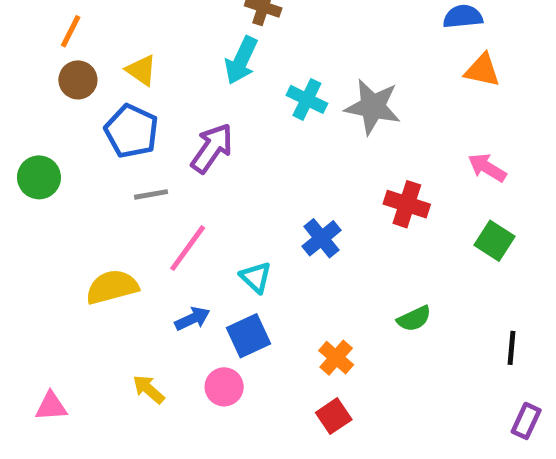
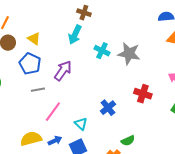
yellow semicircle: (112, 287) -> (31, 139), moved
green semicircle: (414, 319) -> (128, 141), moved

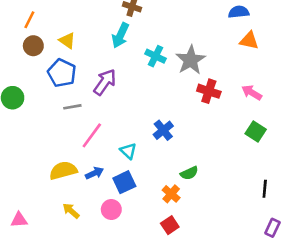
gray star: (129, 54) -> (191, 60), turned 30
red cross: (143, 94) -> (209, 91), moved

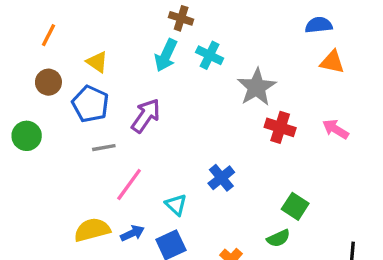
brown circle: (33, 46) -> (48, 82), moved
cyan cross: (155, 56) -> (210, 55), moved
green square: (256, 132) -> (295, 206), moved
green semicircle: (189, 173) -> (278, 238), moved

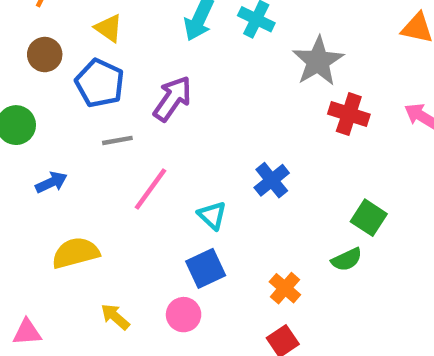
yellow semicircle: (92, 230) -> (76, 253), moved
blue arrow: (132, 233) -> (51, 182), moved

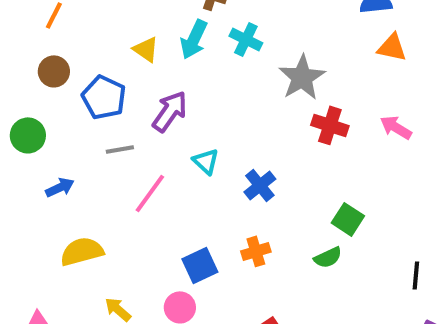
yellow triangle: (109, 28) -> (146, 49), moved
cyan triangle: (212, 215) -> (206, 161), moved
orange cross: (285, 288) -> (256, 251), moved, turned 32

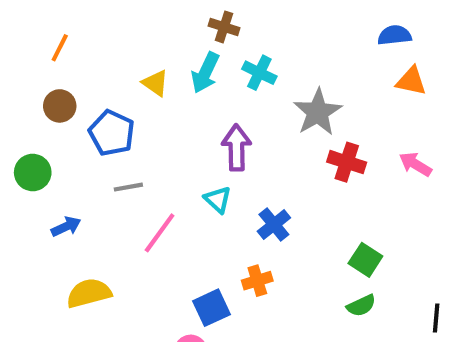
purple arrow: (170, 111) -> (236, 148), moved, turned -36
orange cross: (256, 251) -> (257, 281), moved
green semicircle: (328, 257) -> (361, 306), moved

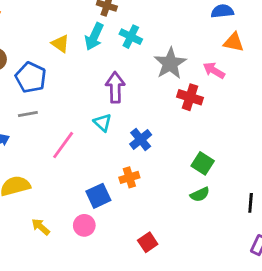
pink arrow: (415, 164) -> (214, 70), moved
gray line: (128, 187) -> (28, 114), moved

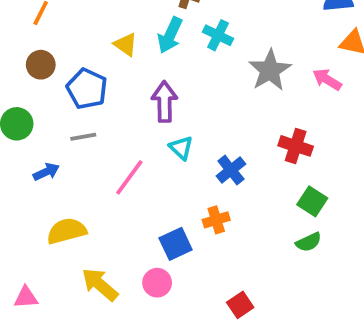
purple arrow: (115, 87) -> (164, 102), moved
red cross: (190, 97) -> (296, 146), moved
yellow arrow: (41, 227) -> (100, 285), size x1.5

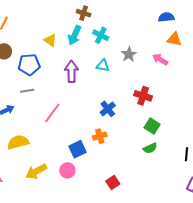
gray star: (270, 70) -> (129, 54), size x0.7
blue pentagon: (87, 89) -> (29, 65), turned -30
cyan triangle: (181, 148) -> (103, 66), moved, turned -32
yellow arrow: (100, 285) -> (36, 171), turned -70

